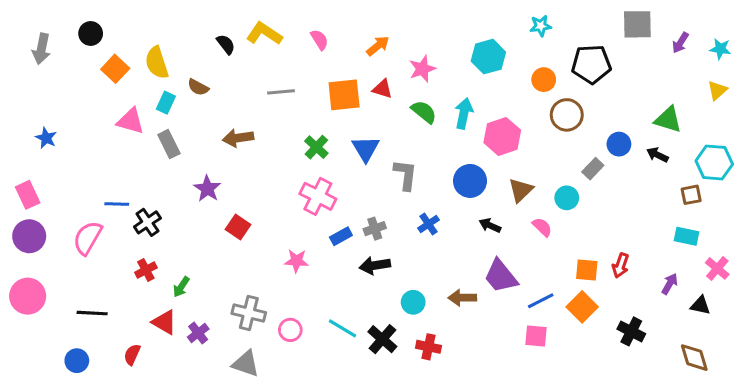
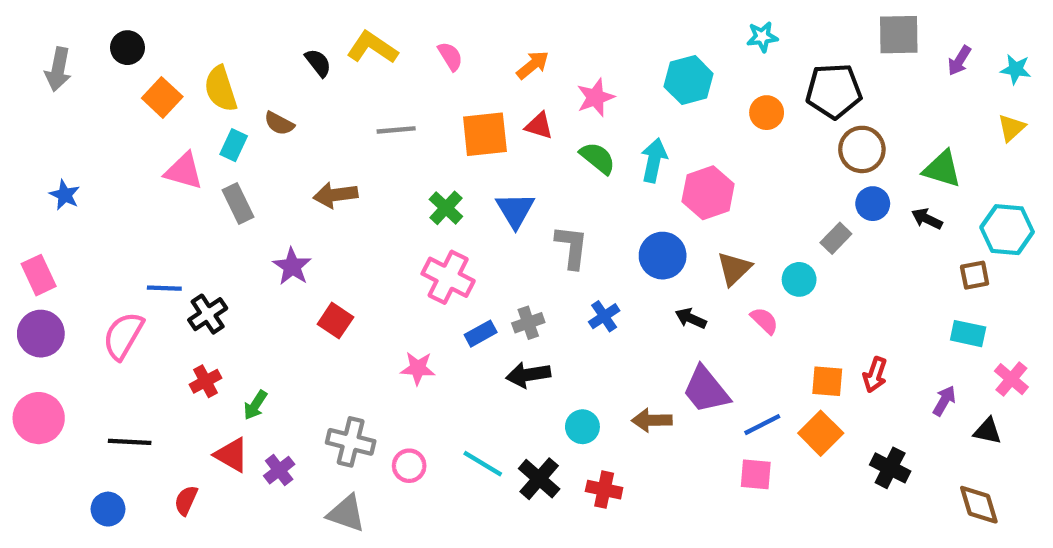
brown circle: (567, 115) -> (862, 149), moved

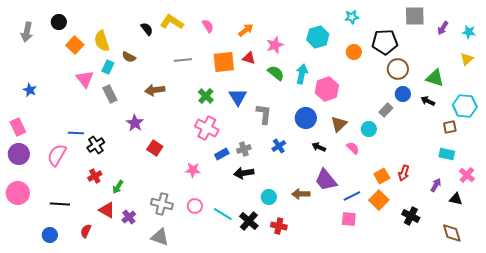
pink triangle: (184, 171) -> (85, 79), turned 36
orange square: (827, 381) -> (382, 176), turned -35
pink circle: (409, 466) -> (195, 206), moved

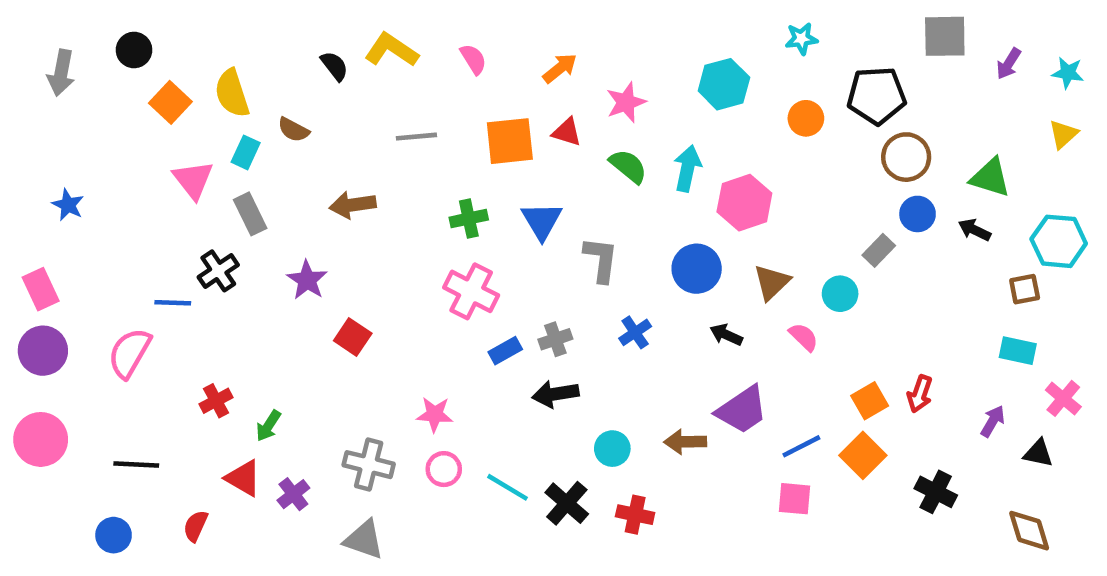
green cross: (206, 96) -> (469, 219), turned 35
black cross: (96, 145) -> (218, 271), moved
pink star: (193, 170) -> (435, 414), moved
purple trapezoid: (326, 180) -> (742, 410), turned -85

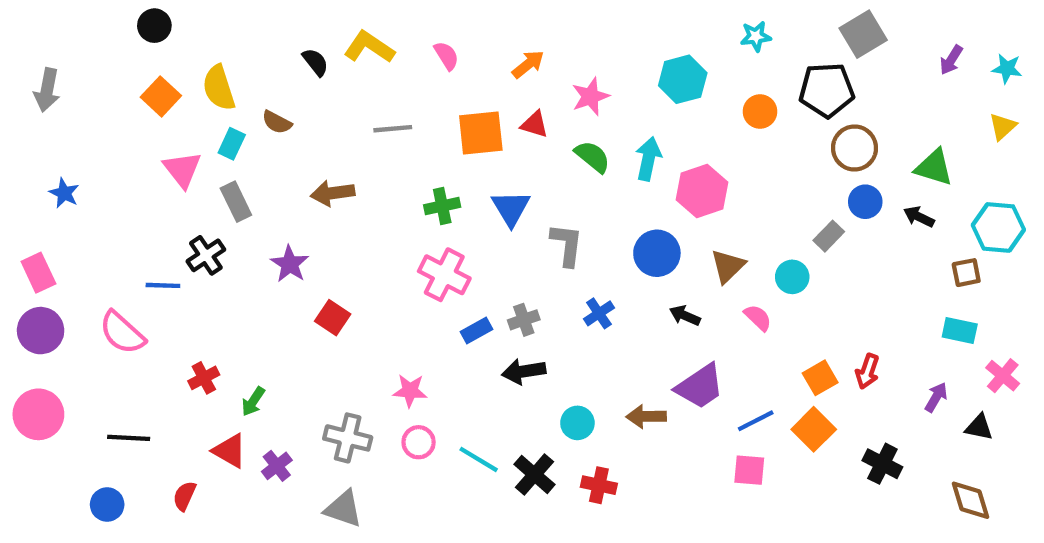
gray square: (945, 36) -> (863, 34), moved, turned -30
black circle: (134, 50) -> (154, 26), moved
gray arrow: (61, 73) -> (47, 90), moved
pink semicircle: (129, 353) -> (122, 333), turned -78

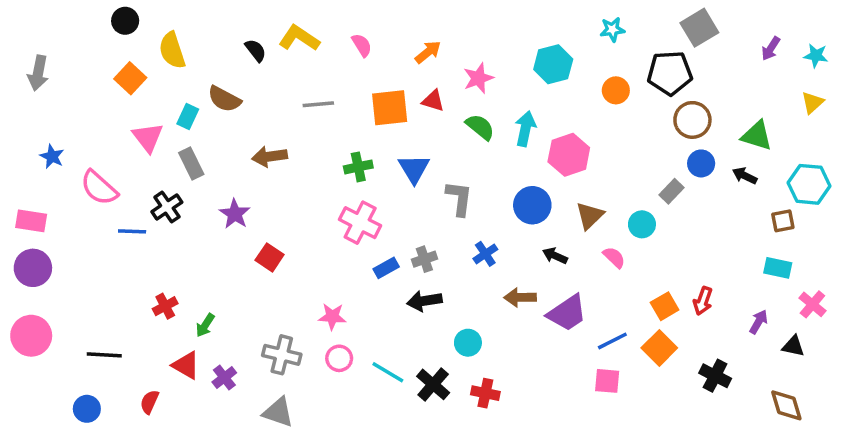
yellow semicircle: (219, 88) -> (172, 50), moved
brown semicircle: (277, 122) -> (224, 99), size x1.4
pink rectangle: (38, 273) -> (31, 221), turned -56
pink semicircle: (122, 333) -> (99, 188), moved
brown arrow: (646, 416) -> (520, 297), moved

